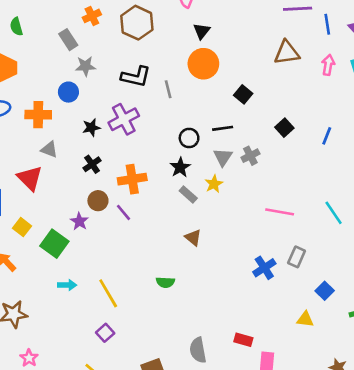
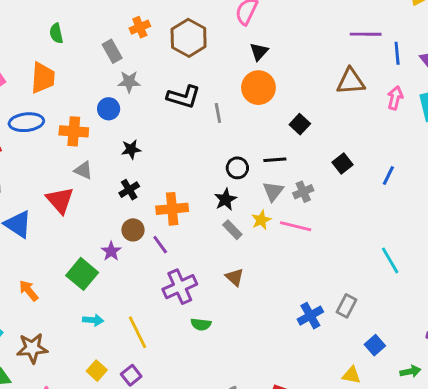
purple cross: (124, 119) -> (180, 287), moved
pink line: (280, 212) -> (296, 226), moved
yellow square: (22, 227) -> (97, 371), moved

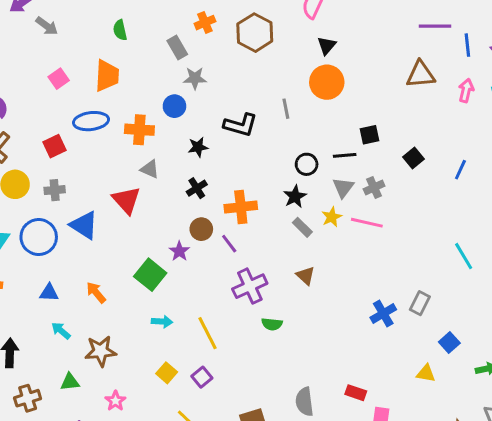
black L-shape: (184, 97) -> (240, 125), moved
black square: (300, 124) -> (369, 135), moved, turned 36

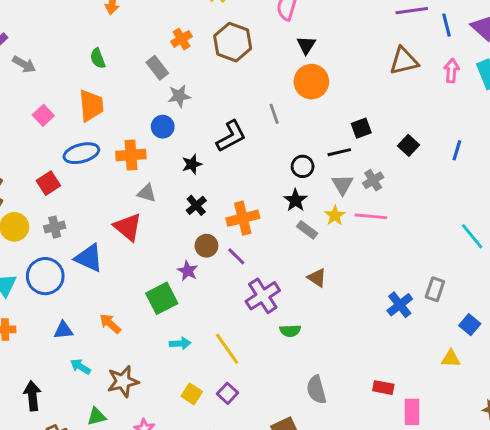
black L-shape: (240, 125) -> (231, 136), turned -36
green square: (150, 275) -> (162, 298), turned 32
gray semicircle: (304, 402) -> (316, 390), moved

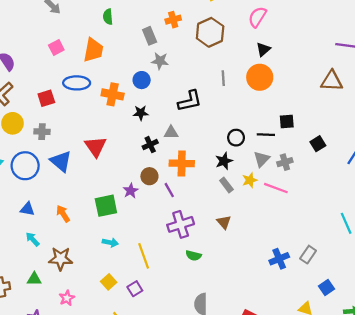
gray line: (274, 114) -> (223, 78), moved
black star: (192, 164) -> (141, 113), moved
gray triangle: (147, 193) -> (171, 133), moved, turned -32

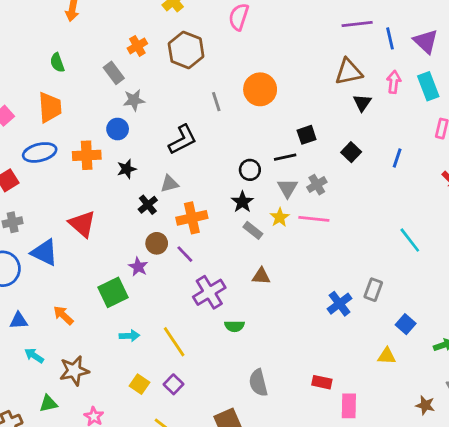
black triangle: (263, 49) -> (362, 103), moved
brown triangle: (224, 222) -> (261, 276), turned -32

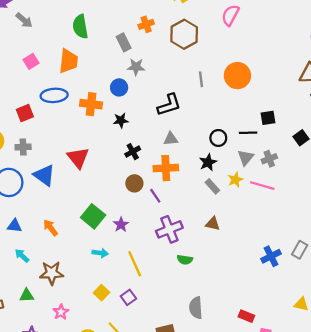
green semicircle: (57, 63) -> (80, 27), size x1.5
gray triangle: (169, 184) -> (171, 139), moved
purple star: (138, 267) -> (121, 225), moved
green square: (113, 292) -> (93, 216), turned -35

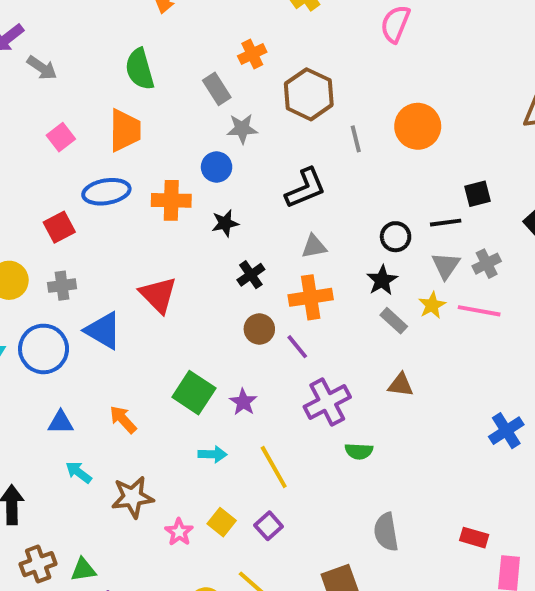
brown hexagon: (184, 34) -> (309, 94), moved
green triangle: (27, 295) -> (83, 570), moved
pink star: (61, 312) -> (179, 532), moved

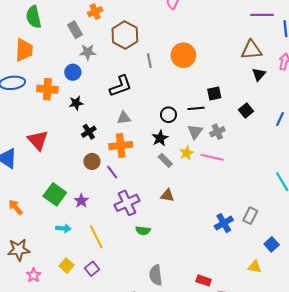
pink star: (179, 532) -> (34, 275), moved

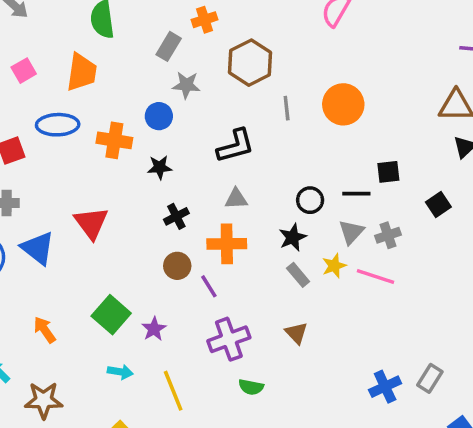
gray rectangle: (75, 30) -> (169, 46), turned 56
brown triangle: (167, 195) -> (296, 333), turned 32

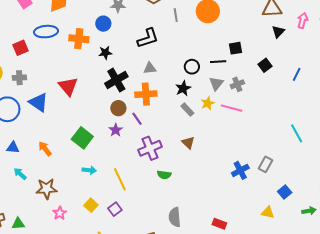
black cross: (176, 216) -> (116, 80), size x1.6
purple star: (154, 329) -> (116, 130), moved

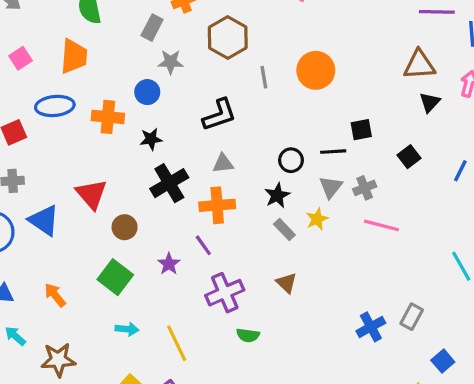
brown circle: (118, 108) -> (125, 227), moved
pink line: (231, 108) -> (381, 225), moved

